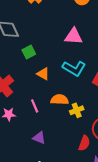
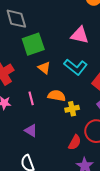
green square: (29, 52) -> (33, 44), size x1.6

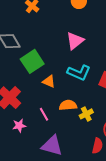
pink triangle: (80, 35) -> (75, 41), turned -36
purple triangle: (31, 131) -> (52, 146), size x1.6

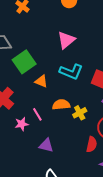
pink star: (19, 126) -> (22, 124), moved
purple triangle: (52, 146) -> (46, 145), size x0.7

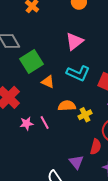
pink line: (37, 114) -> (45, 122), moved
purple triangle: (46, 145) -> (76, 162), moved, turned 35

